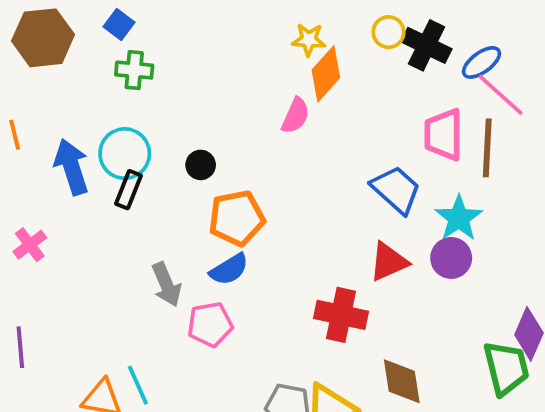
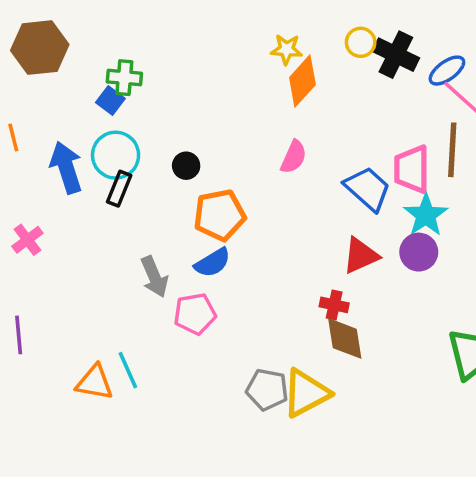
blue square: (119, 24) -> (110, 100), moved
pink semicircle: (296, 116) -> (294, 157), moved
pink trapezoid: (444, 135) -> (412, 169), moved
red cross: (341, 315) -> (334, 305), moved, size x0.6
brown diamond: (402, 381) -> (345, 338), moved

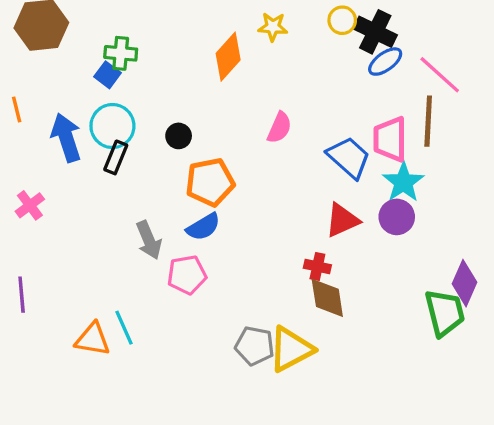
blue ellipse: (447, 71) -> (385, 62), moved
orange diamond: (302, 81) -> (228, 57), moved

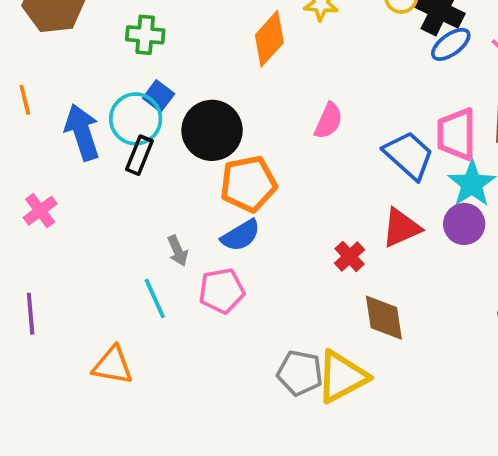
blue square: (108, 75) -> (159, 96), moved
black circle: (179, 136) -> (212, 130), size x2.0
gray arrow: (149, 240) -> (178, 251), size x0.7
red cross: (317, 266) -> (350, 256), moved, turned 35
cyan line: (124, 328) -> (155, 298), moved

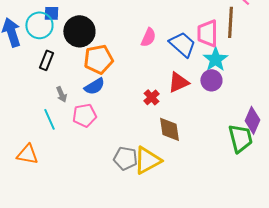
blue square: (159, 96) -> (51, 13), turned -35
pink semicircle: (329, 121) -> (148, 37), moved
black rectangle: (139, 155) -> (46, 60), moved

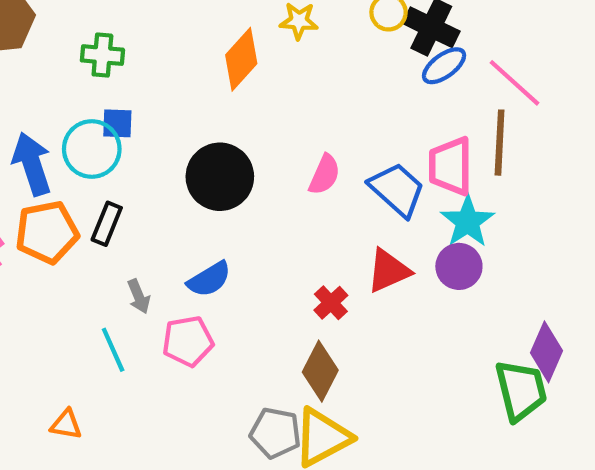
black circle: (79, 31) -> (220, 177), moved
orange pentagon: (98, 59) -> (47, 232), moved
brown diamond: (169, 129) -> (320, 371), moved, turned 36
orange triangle: (27, 154) -> (66, 424), size x0.7

